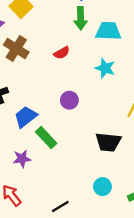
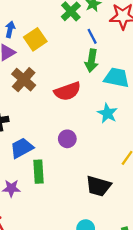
red semicircle: (62, 53) -> (67, 91), size x1.6
green rectangle: (46, 138) -> (39, 172), turned 30

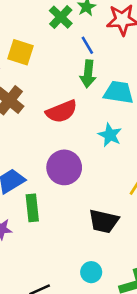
yellow square: (35, 39) -> (21, 52), turned -35
purple circle: (67, 139) -> (64, 167), size x1.6

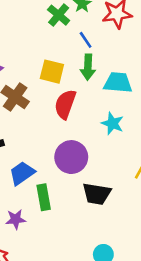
yellow square: (21, 52) -> (52, 72), moved
red semicircle: (62, 111) -> (65, 104), turned 136
black trapezoid: (104, 221) -> (97, 194), moved

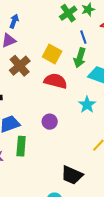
red semicircle: (65, 104) -> (56, 81), turned 70
purple circle: (71, 157) -> (50, 122), size x0.6
black trapezoid: (97, 194) -> (72, 175), moved

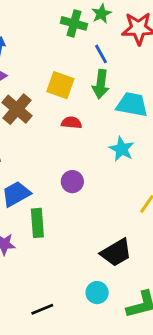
green cross: (68, 13) -> (74, 23), turned -30
red semicircle: (56, 81) -> (72, 123), size x0.6
black trapezoid: (72, 175) -> (116, 252), turned -45

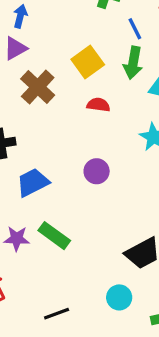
yellow square: (60, 85) -> (88, 62), turned 32
green rectangle: (37, 223) -> (54, 236), moved, turned -52

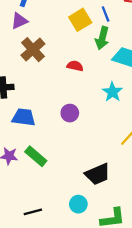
yellow square: (88, 62) -> (80, 20), moved
blue trapezoid: (33, 183) -> (24, 117), turned 30

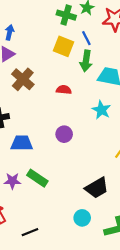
yellow square: (80, 20) -> (63, 46), turned -30
black line: (33, 212) -> (30, 232), moved

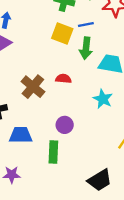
blue line: (86, 38) -> (86, 24), turned -72
brown cross: (23, 79) -> (33, 87), moved
green rectangle: (37, 178) -> (53, 152), moved, turned 60

